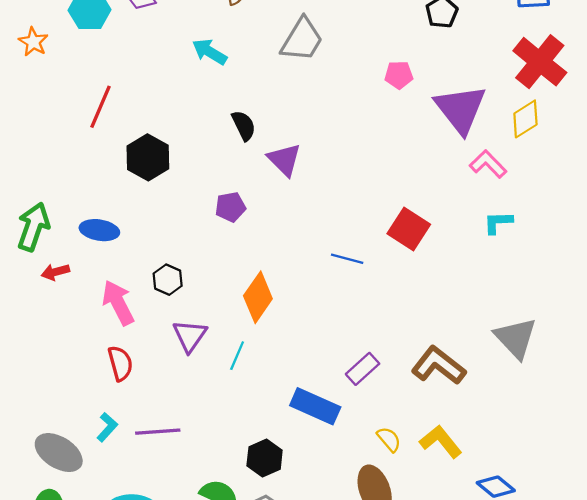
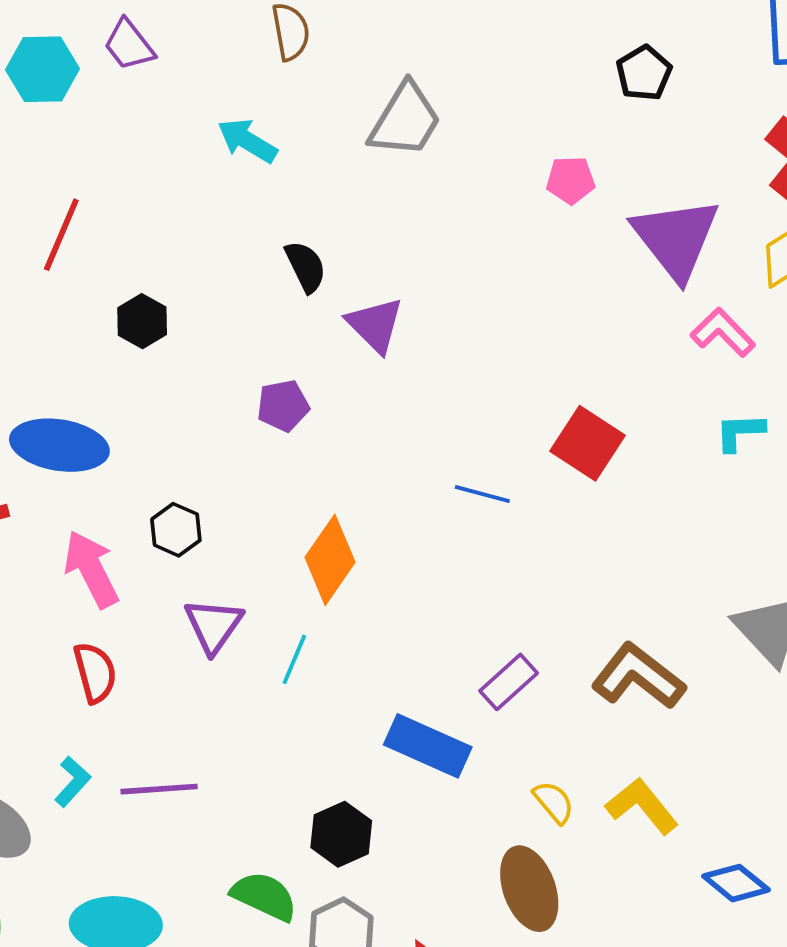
black hexagon: (148, 157) -> (142, 321), size x0.7
blue ellipse: (99, 230) -> (59, 445), size x1.4

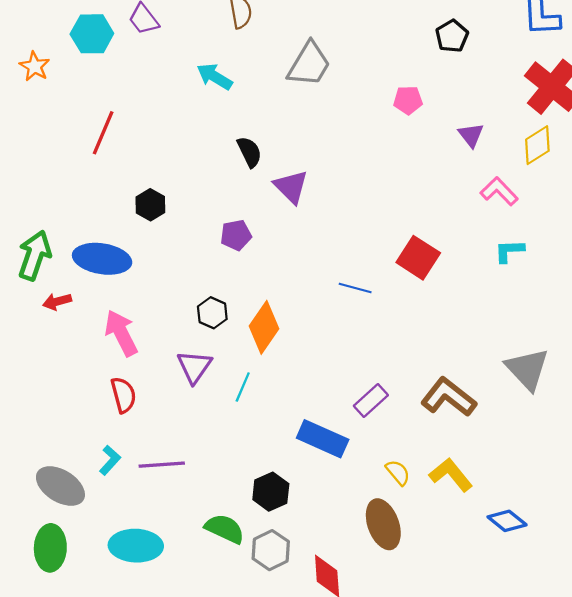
purple triangle: (676, 238) -> (471, 135), size x0.5
black hexagon: (142, 321) -> (150, 205), moved
black hexagon: (176, 530) -> (212, 313), moved

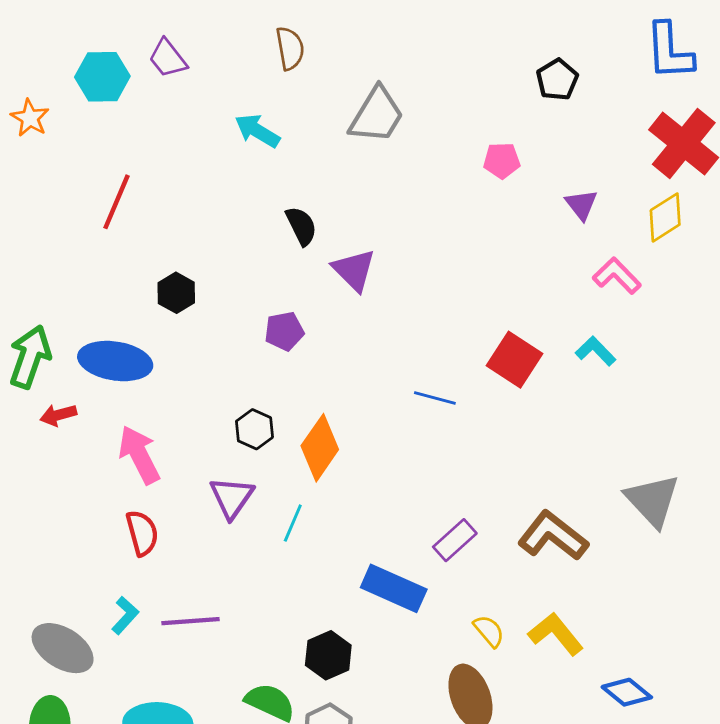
cyan L-shape: (509, 251) -> (596, 351), moved, turned 48

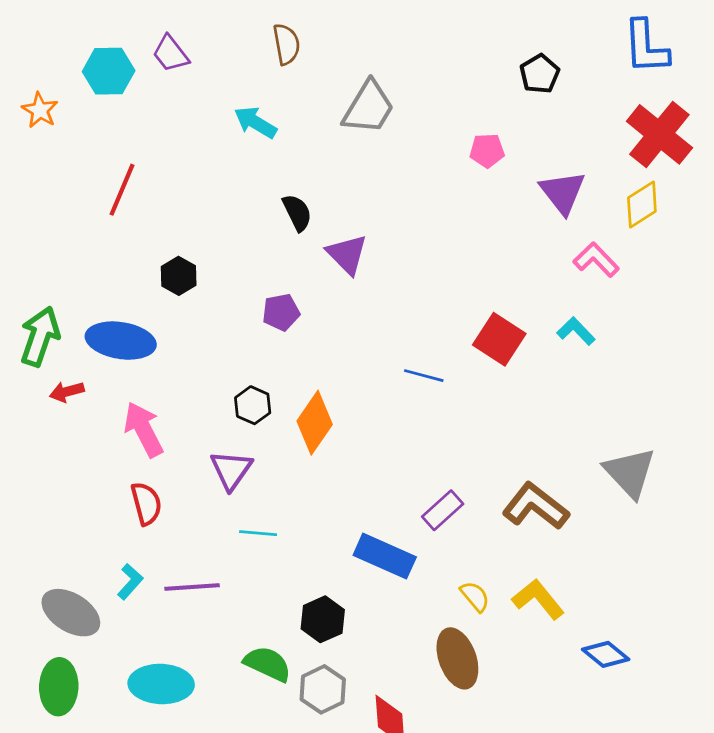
purple triangle: (581, 205) -> (562, 192), size x1.5
cyan line: (293, 523) -> (258, 533), moved, turned 72

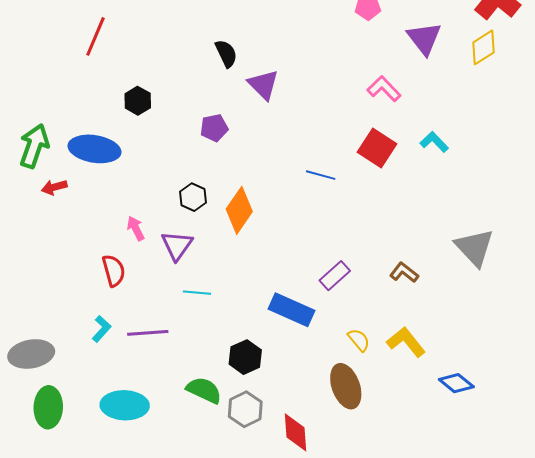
pink L-shape: (596, 260) -> (384, 89), moved
pink arrow: (144, 429) -> (136, 228), moved, size x0.6
brown L-shape: (536, 506) -> (404, 273), size x0.6
gray ellipse: (71, 613) -> (31, 354), moved, turned -42

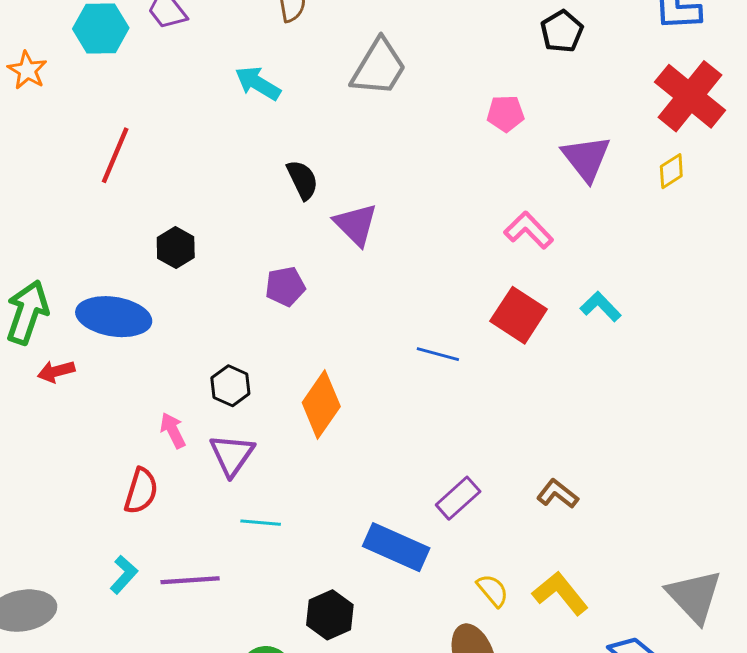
yellow diamond: (483, 47) -> (671, 171), size x0.7
black hexagon: (193, 197) -> (230, 386), moved
gray triangle: (474, 247) -> (694, 596), moved
red semicircle: (114, 271) -> (141, 491), turned 32

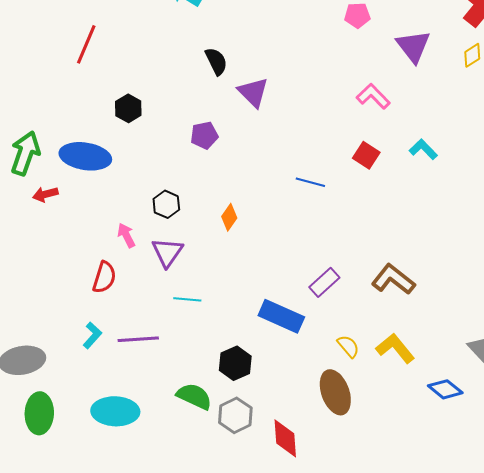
red square: (519, 315) -> (366, 155), size x0.7
orange diamond: (321, 405) -> (229, 217), size x0.6
brown L-shape: (557, 494) -> (393, 279), size x1.5

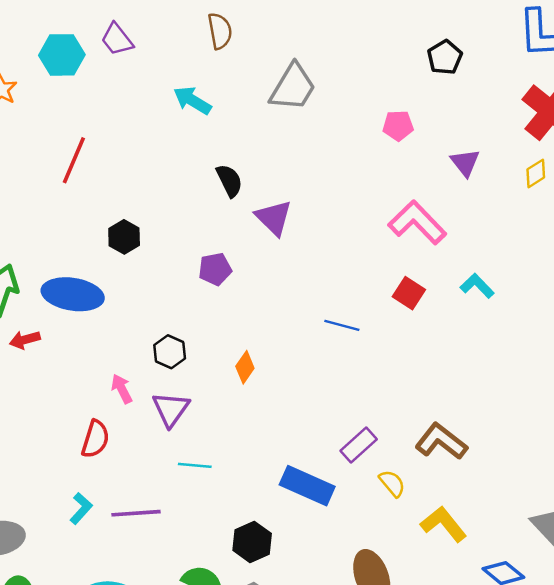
purple triangle: (413, 46) -> (465, 163), size x0.7
pink L-shape: (373, 96) -> (417, 222), size x1.4
yellow semicircle: (348, 346) -> (392, 483), moved

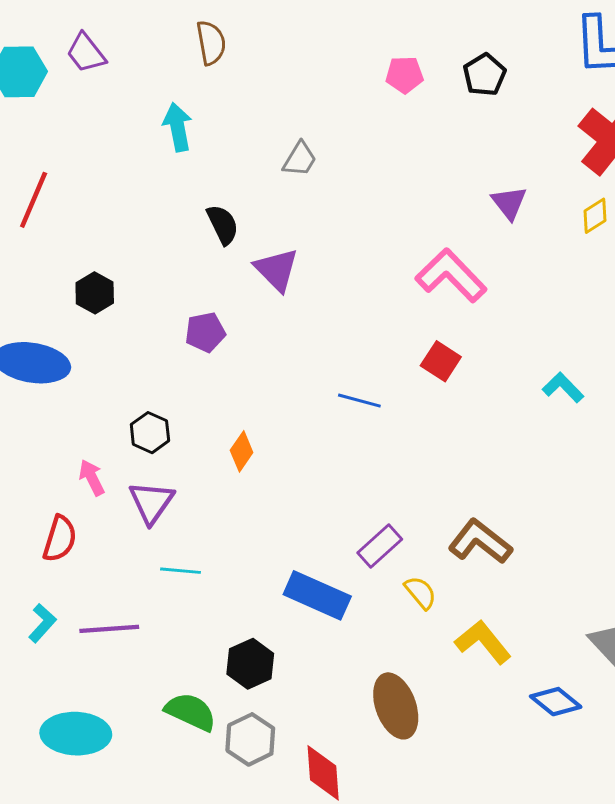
gray trapezoid: (293, 87) -> (300, 159), moved, size x0.6
cyan arrow: (192, 100) -> (178, 127), turned 48
pink pentagon: (398, 126) -> (404, 75), moved
cyan L-shape: (477, 286) -> (563, 387), moved

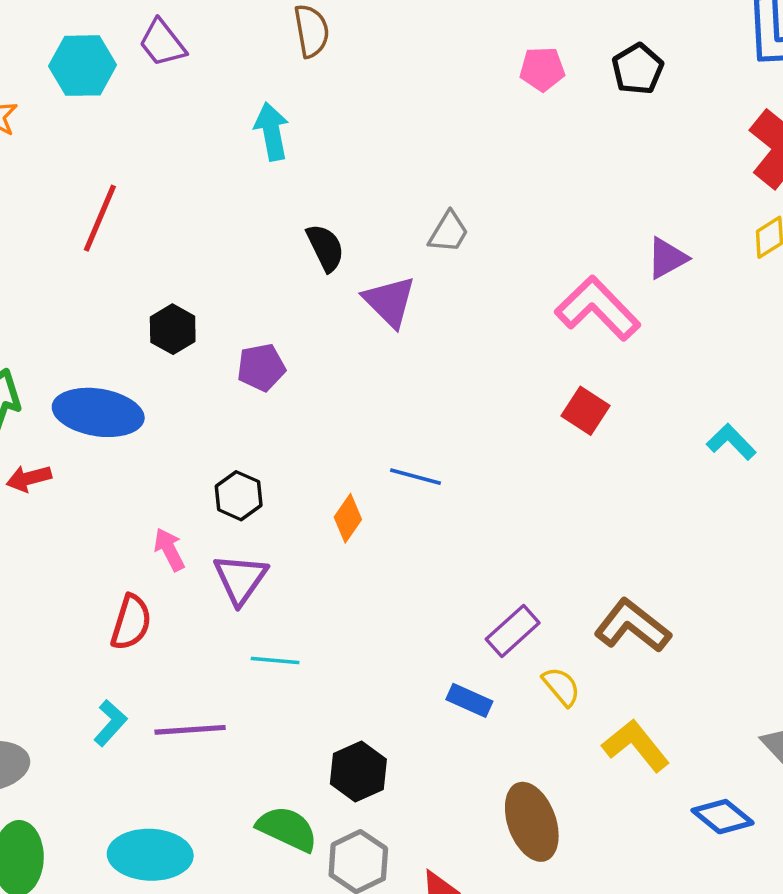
gray trapezoid: (300, 159) -> (449, 232), moved
purple triangle: (509, 203) -> (667, 258), moved, turned 39
purple pentagon: (205, 332) -> (261, 367), moved
blue line: (359, 401) -> (416, 477), moved
blue rectangle: (317, 595) -> (469, 700), moved, size x0.6

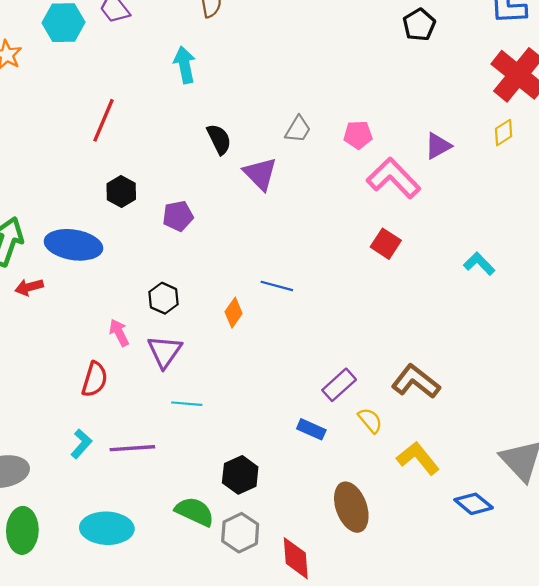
pink pentagon: (542, 69) -> (358, 135), moved
red line: (100, 218) -> (103, 120), moved

